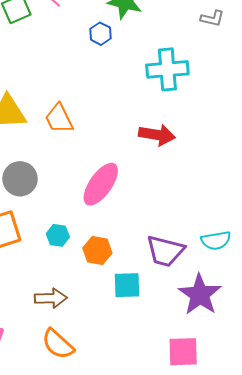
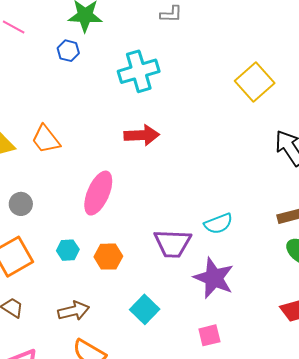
gray circle: (20, 179) -> (21, 204), size x0.7
cyan square: (127, 285) -> (145, 309), moved, turned -32
pink square: (183, 352) -> (209, 335), size x0.7

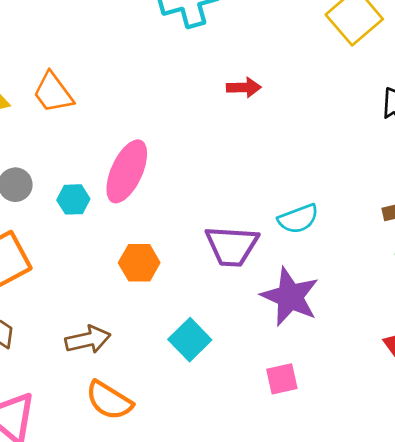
red arrow: (142, 135) -> (244, 88), moved, size x0.7
cyan hexagon: (68, 250) -> (73, 199), moved

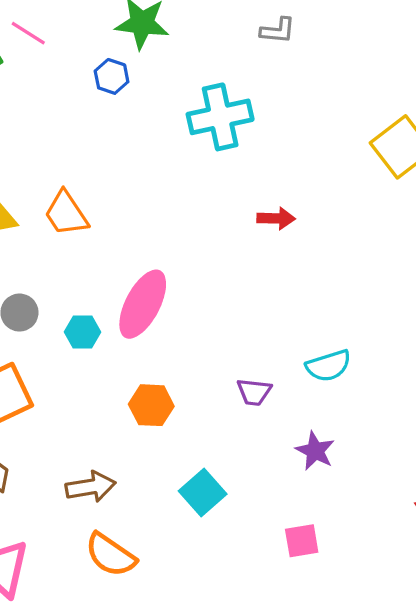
purple trapezoid: (232, 246) -> (254, 392), size x0.6
purple star: (290, 297) -> (315, 451), size x0.6

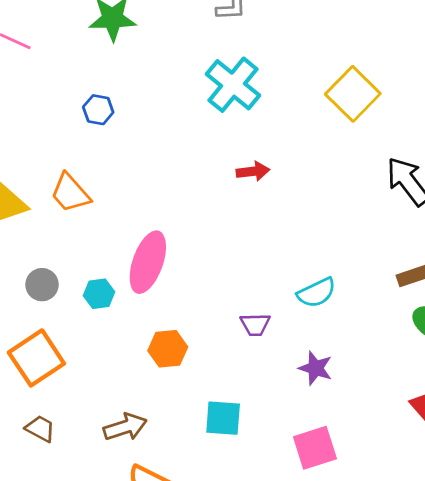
blue hexagon: (112, 76) -> (98, 110), moved
cyan cross: (220, 117) -> (233, 85), moved, turned -30
cyan square: (203, 493) -> (223, 418), turned -36
pink square: (302, 541) -> (315, 448), size x1.4

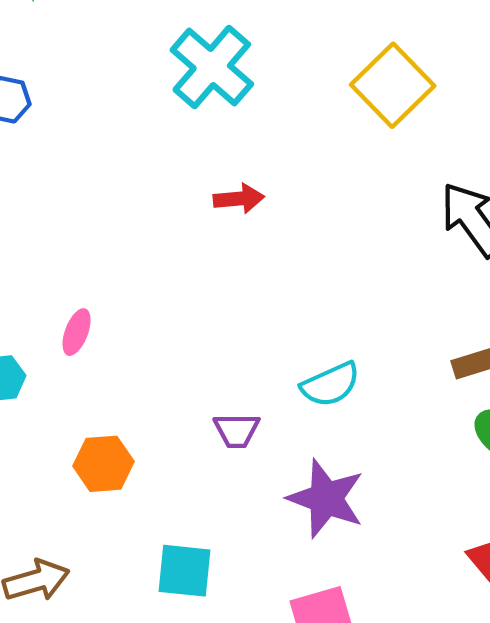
pink ellipse: (148, 262) -> (77, 332), size x0.5
purple star: (315, 368) -> (326, 498), size x1.5

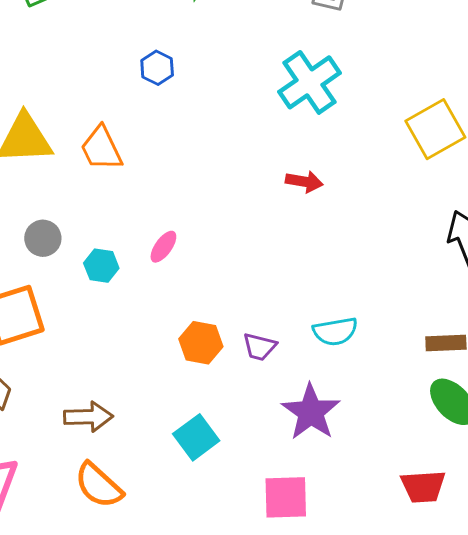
orange hexagon: (103, 464) -> (201, 343), moved
cyan square: (185, 571) -> (196, 437), turned 33

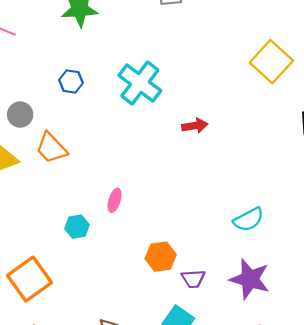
cyan cross: (310, 82) -> (140, 83), moved
gray circle: (43, 238) -> (20, 115), moved
purple trapezoid: (260, 347) -> (193, 279), moved

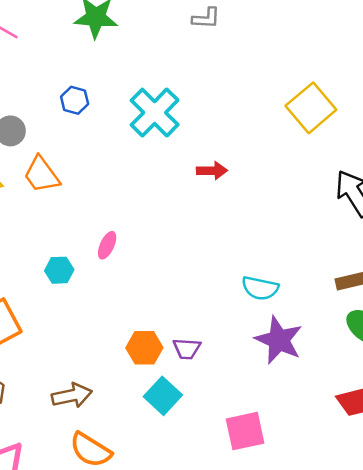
cyan semicircle: (248, 219) -> (260, 288), turned 32
orange hexagon: (161, 257) -> (144, 348), moved
purple star: (250, 279) -> (279, 340), moved

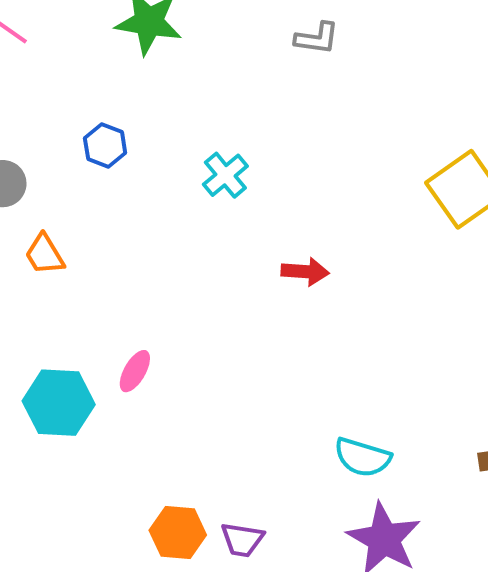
cyan cross: (155, 113) -> (225, 175), size x0.6
orange trapezoid: (42, 175) -> (44, 254), size x0.7
cyan hexagon: (59, 270) -> (59, 403), size x1.6

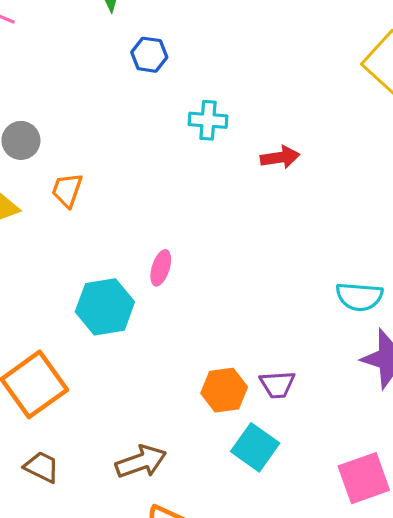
blue hexagon: (105, 145) -> (149, 55), moved
cyan cross: (225, 175) -> (208, 120), moved, turned -33
orange trapezoid: (44, 254) -> (67, 190), turned 63

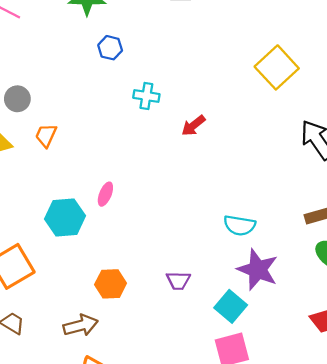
red arrow: (280, 157) -> (193, 126), turned 145
orange hexagon: (224, 390) -> (111, 284), moved
cyan square: (255, 447) -> (231, 306), moved

